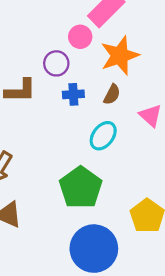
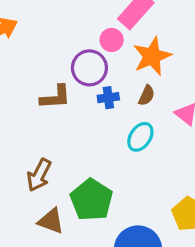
purple circle: (56, 63) -> (89, 68), size x1.4
green pentagon: (81, 188) -> (91, 200), moved

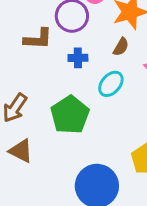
blue cross: (108, 98) -> (78, 58), moved
green pentagon: (91, 200) -> (70, 115), moved

